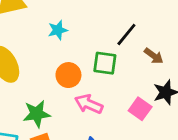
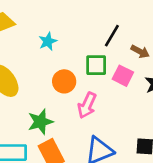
pink arrow: (89, 104) -> (87, 105), turned -80
pink square: (140, 109) -> (123, 76), moved

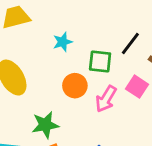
green square: (96, 65) -> (100, 61), moved
pink arrow: (87, 105) -> (106, 99), moved

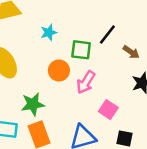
pink square: (137, 87) -> (108, 110), moved

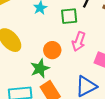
orange circle: (59, 70) -> (52, 50), moved

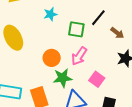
green star: (40, 68) -> (63, 78), moved

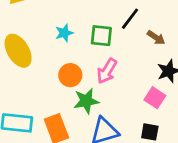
cyan star: (50, 14) -> (64, 33), moved
pink square: (97, 79) -> (155, 98), moved

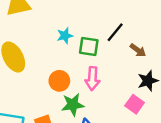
cyan star: (64, 33) -> (65, 36), moved
pink arrow: (107, 71) -> (92, 79), turned -30

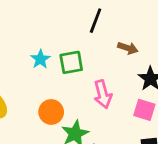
black line: (115, 32) -> (96, 21), moved
pink arrow: (92, 79) -> (103, 94), moved

